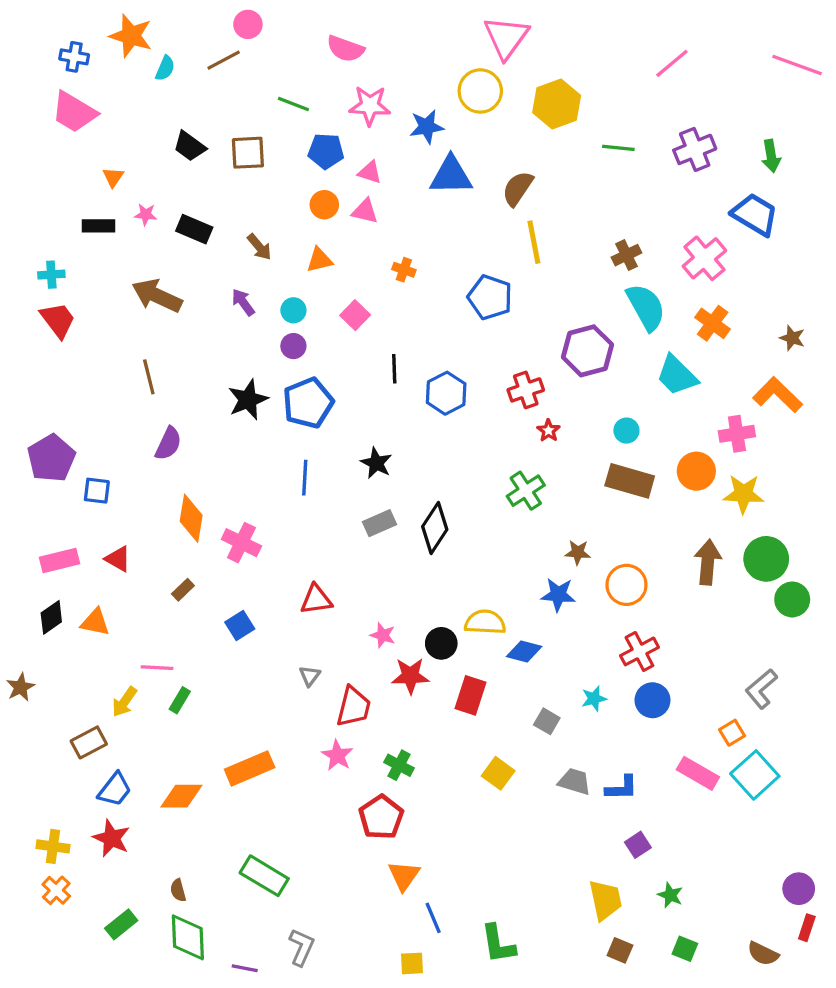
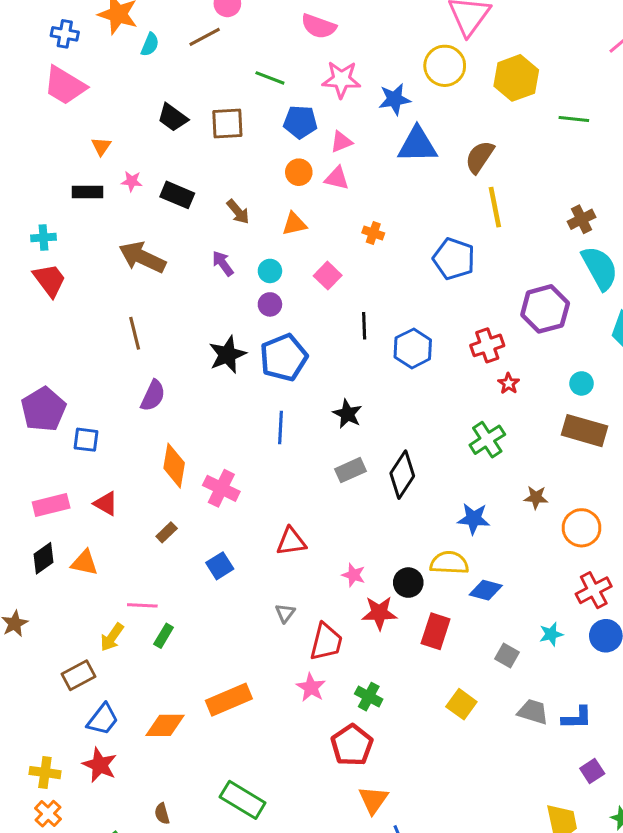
pink triangle: (370, 172) -> (341, 142), turned -40
blue star: (558, 595) -> (474, 519), moved

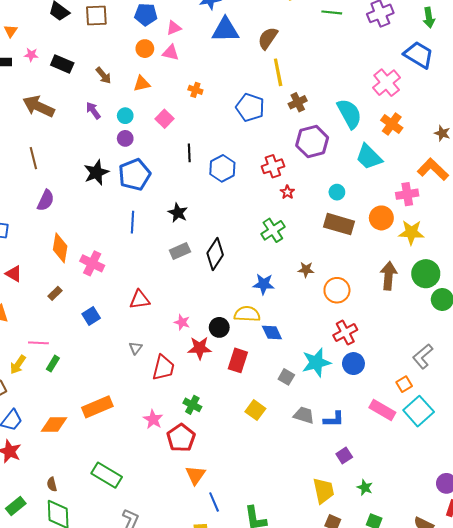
brown cross: (582, 219) -> (298, 102), moved
blue diamond: (486, 590) -> (272, 333), turned 50
cyan star: (551, 634) -> (316, 363), size x1.8
pink star: (311, 687) -> (153, 419), moved

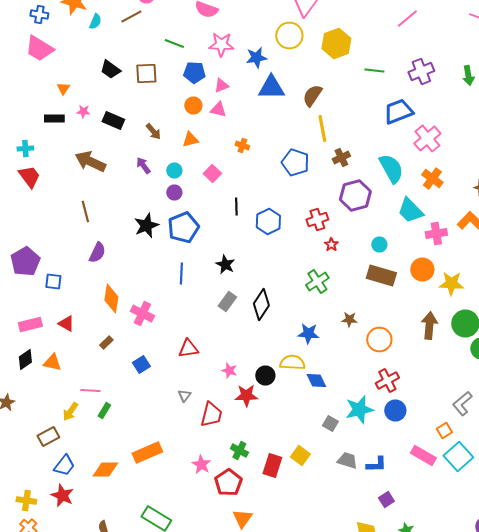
blue trapezoid: (419, 55) -> (398, 112), moved, turned -52
pink cross: (407, 194) -> (436, 234), moved
gray rectangle: (180, 251) -> (227, 302), turned -30
red rectangle: (238, 360) -> (272, 466), moved

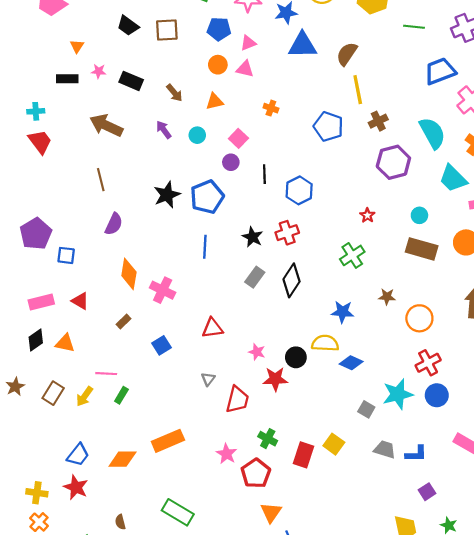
purple circle: (174, 192) -> (231, 162), moved
red cross: (317, 220) -> (287, 233), moved
blue diamond: (316, 380) -> (351, 363), turned -40
brown rectangle: (48, 436) -> (53, 393), moved, turned -30

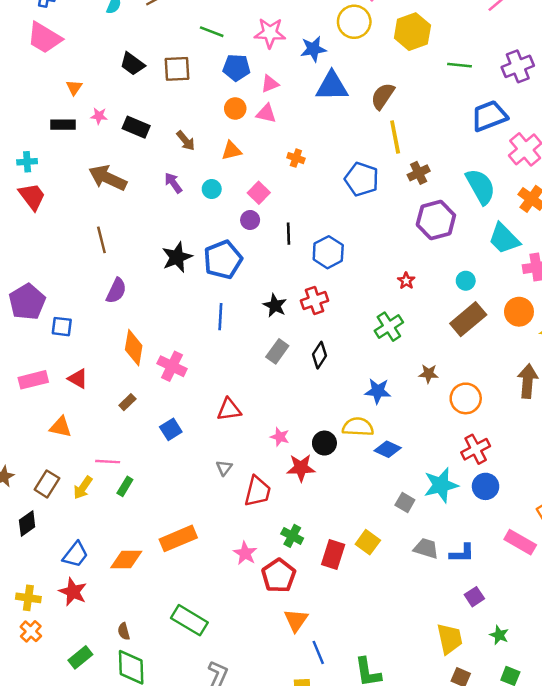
brown rectangle: (422, 249) -> (468, 319), turned -56
black diamond: (292, 280) -> (319, 355), size x0.7
black diamond: (36, 340) -> (27, 524), moved

